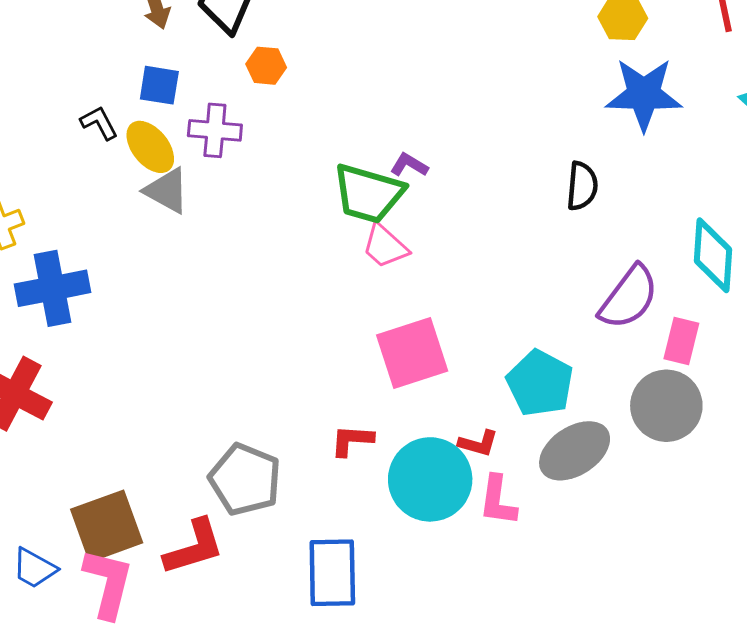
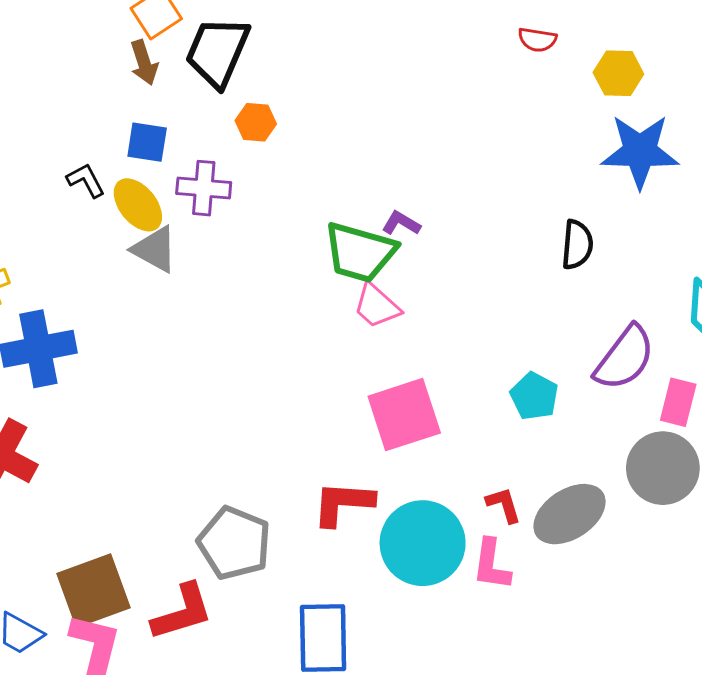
cyan pentagon: (540, 383) -> (534, 396), moved, size x0.7
red L-shape: (352, 440) -> (343, 503), size x1.4
red L-shape: (478, 443) -> (504, 505), moved, turned -123

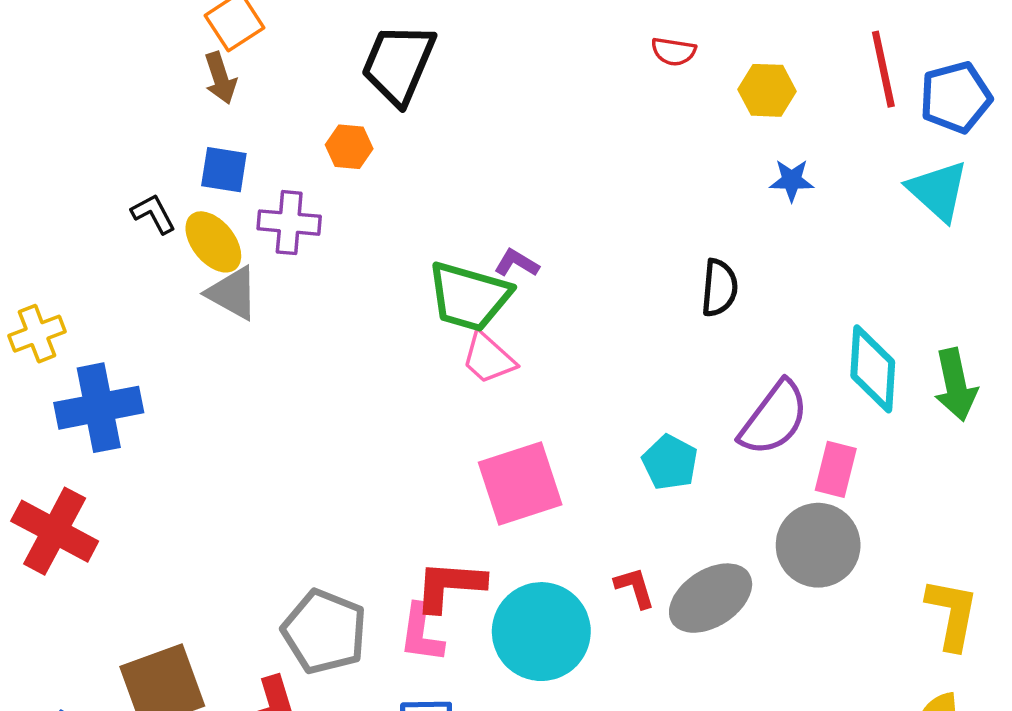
black trapezoid: (217, 52) -> (398, 64), moved
blue star: (640, 151) -> (792, 180), size x0.5
pink L-shape: (491, 565) -> (421, 633), moved

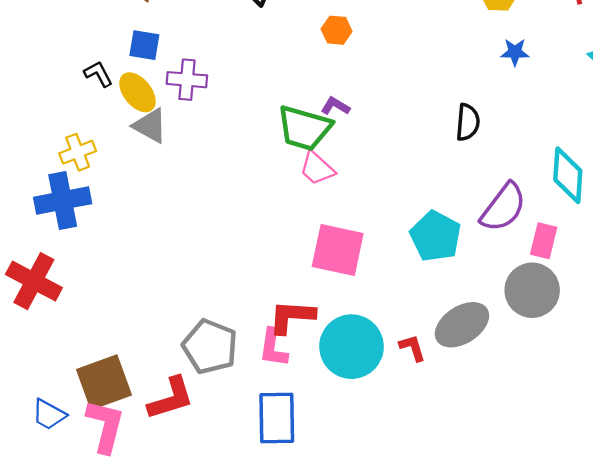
orange hexagon: (349, 147) -> (337, 30), moved
yellow cross: (37, 334) -> (78, 152), moved
cyan pentagon: (670, 462) -> (435, 236), size x1.4
pink square: (520, 483) -> (338, 250), turned 30
red L-shape: (635, 588) -> (412, 348), moved

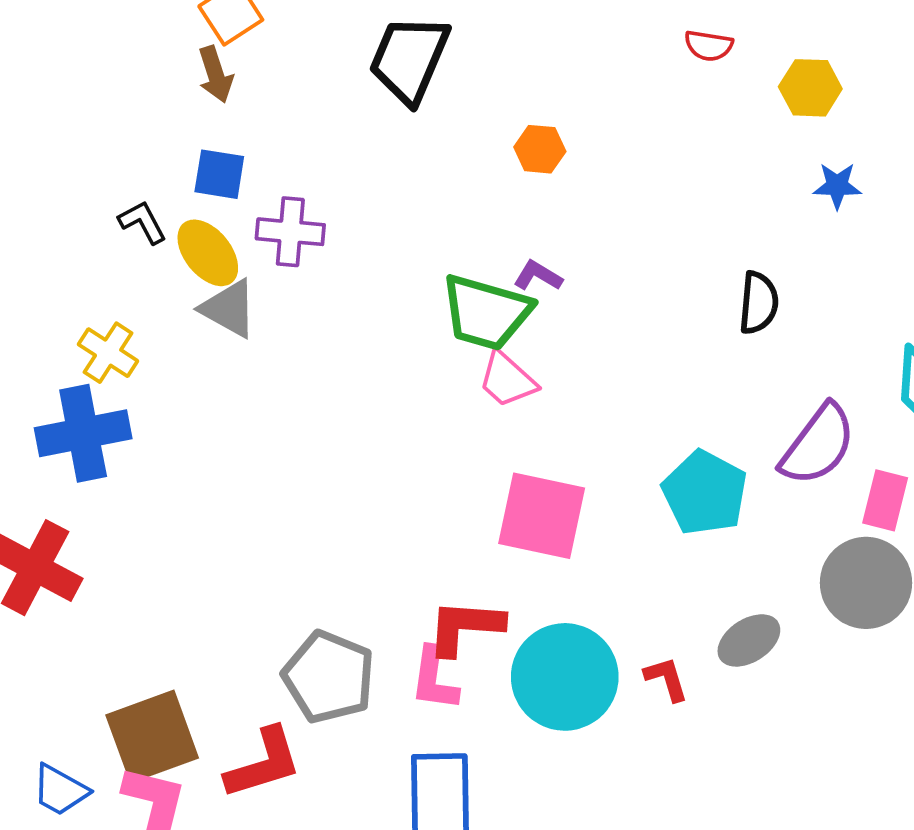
yellow cross: (78, 152) -> (108, 353), turned -36
gray ellipse: (462, 325) -> (749, 640), size x0.7

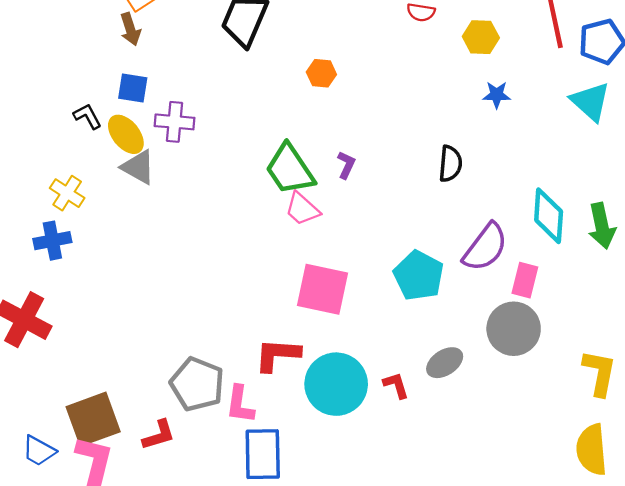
purple L-shape: (538, 276) -> (346, 165), moved, turned 84
green trapezoid: (486, 312) -> (290, 169), turned 40
blue cross: (83, 433) -> (52, 241), size x0.7
pink L-shape: (434, 679) -> (240, 404), moved
red L-shape: (263, 763) -> (159, 435), size x0.7

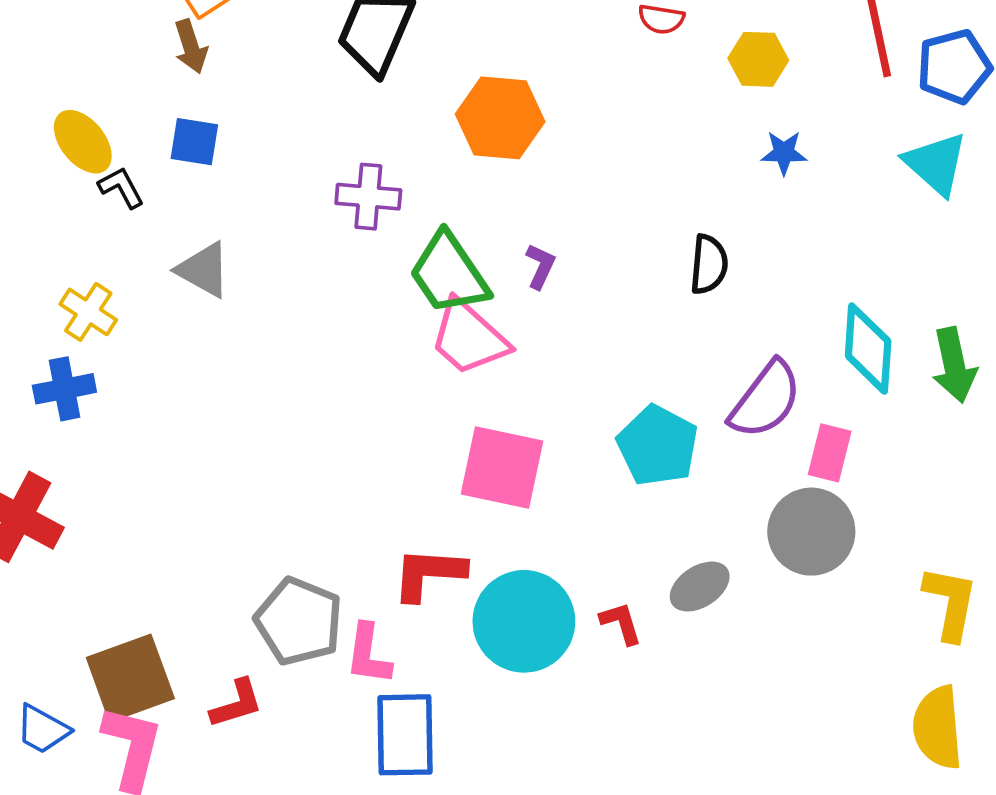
orange hexagon: (321, 73) -> (500, 118), size x1.8
purple cross: (174, 122) -> (368, 197), moved
yellow ellipse: (126, 134) -> (83, 142), moved
pink trapezoid: (302, 209) -> (469, 338), size x1.4

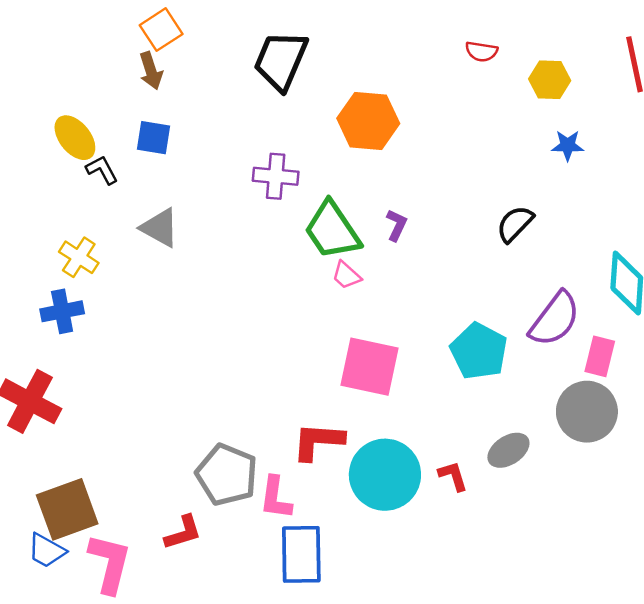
black semicircle: (709, 264) -> (515, 224), turned -141
pink trapezoid: (469, 338) -> (346, 275), size x0.5
brown square: (130, 678) -> (67, 509), moved

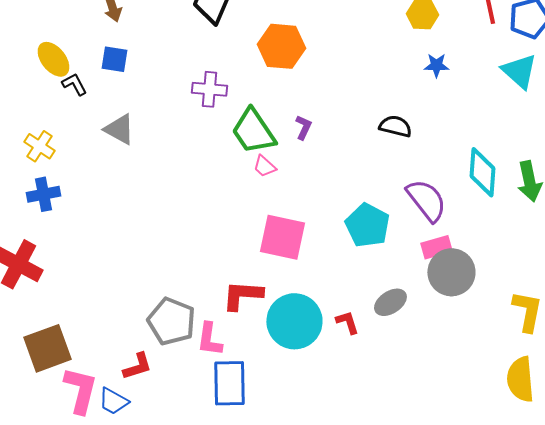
black semicircle: (515, 224) -> (395, 126), turned 60
yellow cross: (79, 257) -> (39, 146), moved
purple semicircle: (555, 319) -> (426, 200), turned -75
pink rectangle: (600, 356) -> (436, 247), moved, turned 60
blue trapezoid: (47, 551) -> (113, 401), moved

